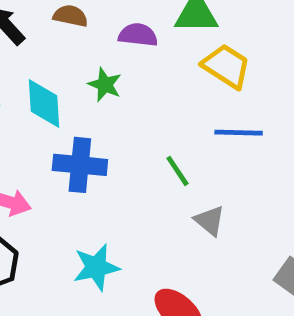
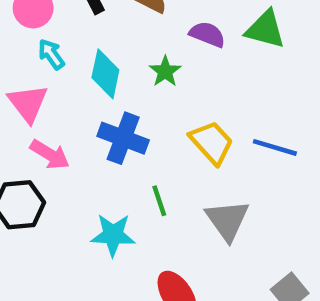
yellow trapezoid: (226, 66) -> (212, 142), moved
green line: (177, 171) -> (159, 201), moved
gray triangle: (210, 221) -> (227, 220), size x1.5

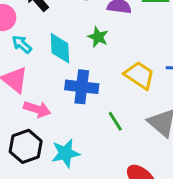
cyan star: (113, 235) -> (65, 153), moved

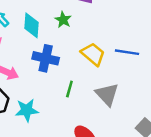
green line: (115, 121) -> (69, 89), turned 42

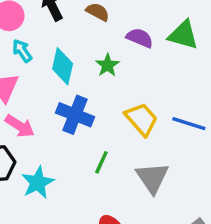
cyan star: (27, 110) -> (38, 183), turned -30

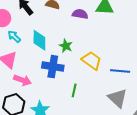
green star: (108, 65) -> (66, 46), moved
blue line: (189, 124) -> (120, 71), moved
gray triangle: (152, 178) -> (118, 98), moved

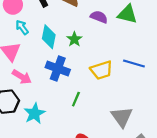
green star: (66, 46) -> (74, 39), moved
yellow trapezoid: (92, 60) -> (101, 70), turned 115
blue line: (120, 71) -> (134, 63), moved

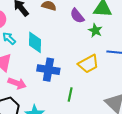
purple semicircle: (99, 17) -> (77, 16), turned -140
green star: (74, 39) -> (95, 31), moved

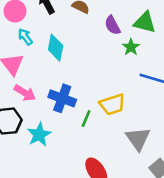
yellow trapezoid: (88, 64) -> (112, 104), moved
blue cross: (48, 70) -> (62, 98), moved

